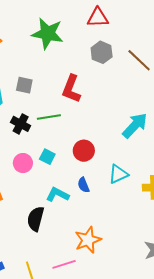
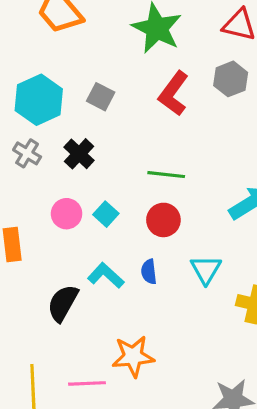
red L-shape: (71, 89) -> (174, 94), moved
green line: (49, 117) -> (166, 175), moved
cyan triangle: (118, 174) -> (206, 270), turned -50

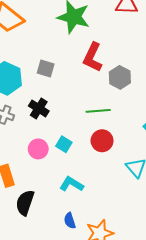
gray hexagon: (231, 79) -> (120, 77), moved
blue semicircle: (149, 272) -> (70, 221), moved
black semicircle: (63, 303) -> (25, 203), moved

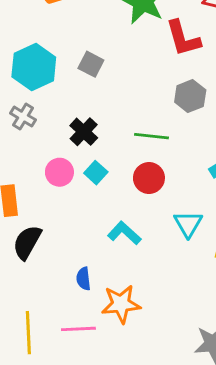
red L-shape: (93, 57) -> (183, 38), moved, turned -52
black cross: (39, 108) -> (84, 132), moved
cyan L-shape: (72, 184) -> (124, 233), moved

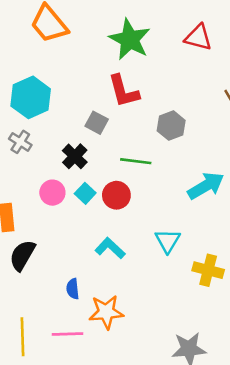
red L-shape: (183, 38) -> (124, 91), moved
gray square: (91, 64) -> (97, 123), moved
red circle: (149, 178) -> (116, 195), moved

